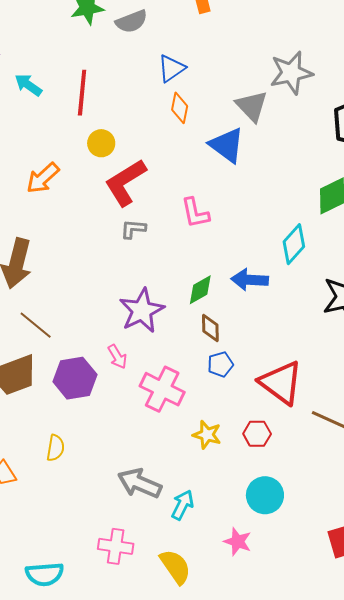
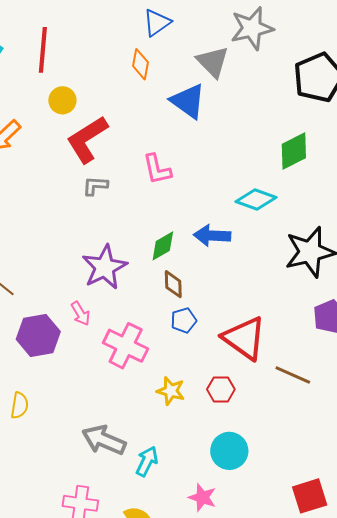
blue triangle: (171, 68) -> (157, 23), moved
cyan diamond: (294, 244) -> (256, 200), turned 69

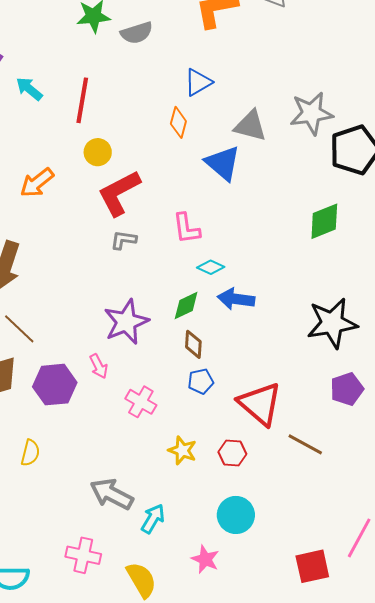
gray star: (252, 28) -> (311, 113), moved
gray triangle: (213, 62) -> (250, 126), turned -36
cyan diamond: (256, 200) -> (211, 267), moved, size x0.7
pink cross: (126, 346) -> (141, 402), size x0.7

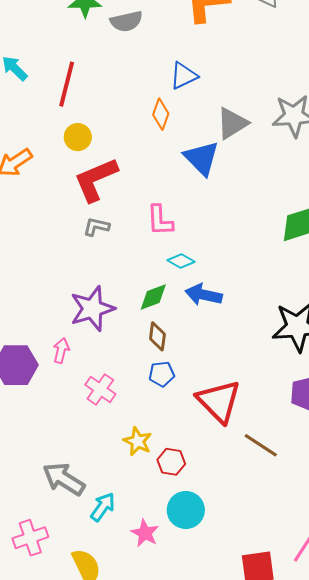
gray triangle: (250, 126) -> (232, 123), turned -51
pink arrow: (99, 366) -> (61, 350), turned -145
red hexagon: (232, 453) -> (171, 462), moved
pink cross: (83, 555) -> (30, 538), turned -36
pink star: (205, 559) -> (145, 533), moved

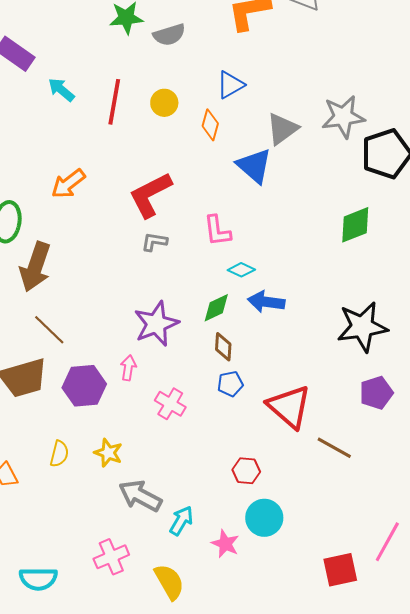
yellow circle: (78, 137) -> (164, 103), moved
yellow star: (138, 441) -> (108, 453), moved

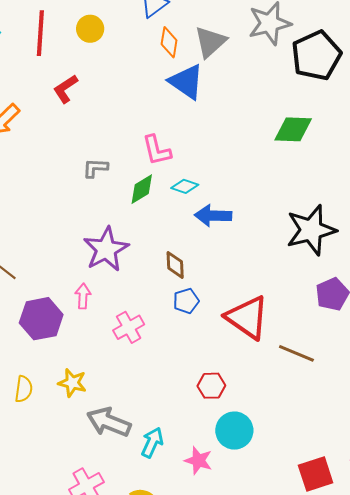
orange diamond: (210, 125) -> (169, 42), moved
red L-shape: (150, 195) -> (65, 89), moved, size x0.6
green diamond: (355, 225) -> (293, 129), turned 30
green diamond: (216, 308) -> (142, 189), moved
pink cross: (170, 404) -> (129, 327), turned 36

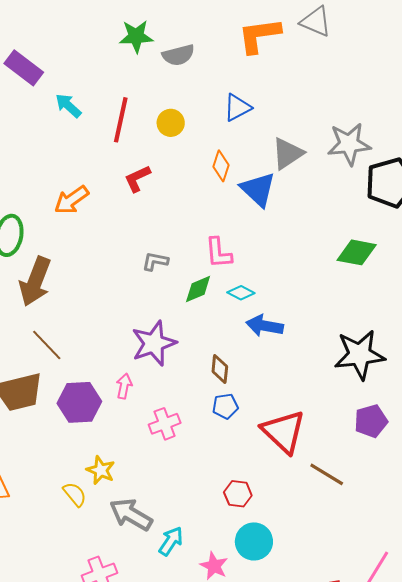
orange diamond: (169, 42) -> (221, 166), moved
yellow semicircle: (24, 389) -> (75, 494), moved, turned -56

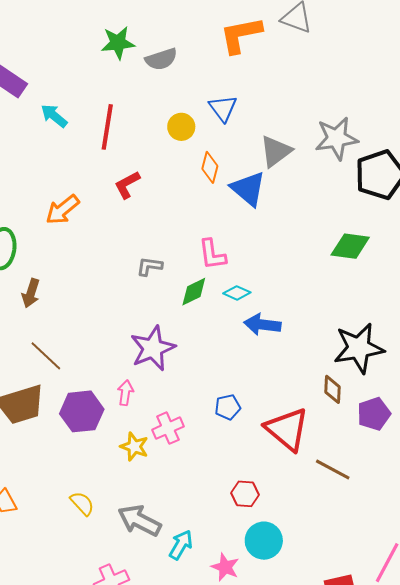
blue triangle: (237, 107) -> (223, 108), turned -36
yellow circle: (171, 123) -> (181, 127), moved
brown arrow: (35, 282) -> (31, 293), size x0.6
brown diamond: (220, 369) -> (332, 389), moved
yellow star: (101, 470) -> (134, 447), moved

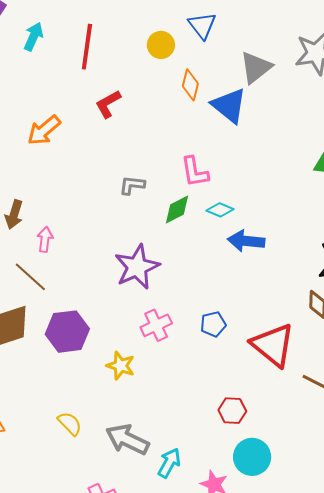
cyan arrow: (54, 116) -> (34, 37), turned 76
pink arrow: (125, 393) -> (45, 239), moved
pink cross: (168, 428) -> (156, 325), moved

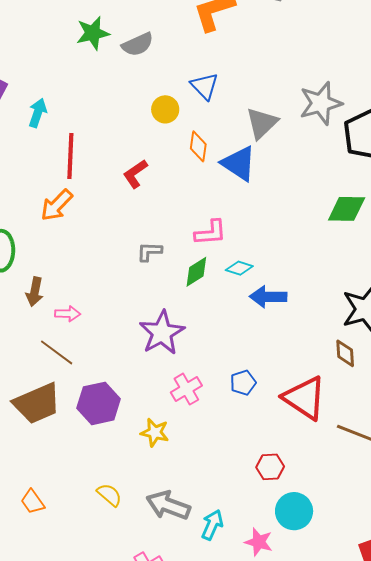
red line: (87, 47) -> (70, 156), moved
red L-shape: (108, 104) -> (135, 174), moved
pink L-shape: (195, 172) -> (210, 233), turned -80
pink arrow: (45, 239) -> (68, 314), turned 90

